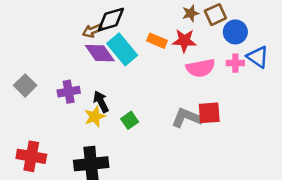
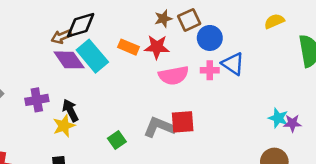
green square: (130, 120) -> (117, 140), moved

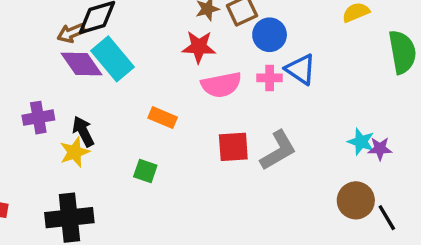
orange rectangle: (128, 47) -> (163, 118), moved
gray L-shape: (159, 127) -> (278, 150), moved, turned 128
green square: (117, 140) -> (145, 171), turned -36

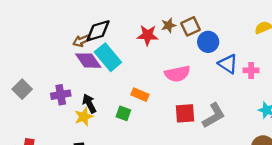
red star: (199, 47) -> (148, 35), moved
pink cross: (270, 78) -> (251, 70), moved
green square: (145, 171) -> (123, 113), moved

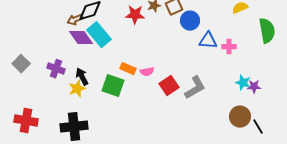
blue triangle: (228, 64) -> (208, 41), turned -30
pink semicircle: (177, 74) -> (147, 72), moved, size x0.6
purple cross: (61, 95) -> (56, 69), turned 30
green square: (123, 113) -> (113, 86), size x1.6
red square: (185, 113) -> (169, 86), turned -30

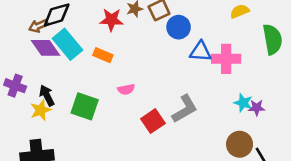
pink cross: (229, 47) -> (226, 59), size x1.6
orange rectangle: (128, 69) -> (103, 55), moved
red square: (169, 86) -> (153, 121), moved

